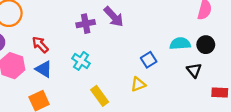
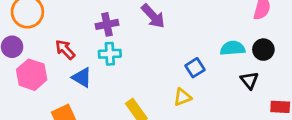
purple cross: (86, 24) -> (107, 24), moved
cyan cross: (81, 61) -> (110, 54), moved, turned -36
blue triangle: (44, 69) -> (82, 77), moved

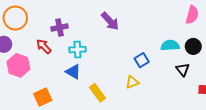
purple cross: (107, 24) -> (60, 27), moved
blue triangle: (82, 77) -> (73, 72), moved

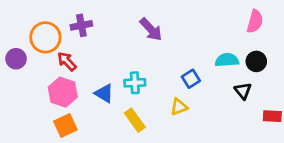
orange circle: (15, 18) -> (45, 37), moved
purple cross: (60, 27) -> (81, 25), moved
cyan cross: (77, 50) -> (135, 83), moved
pink hexagon: (18, 65) -> (63, 92), moved

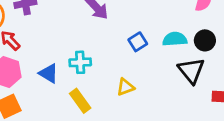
blue square: (191, 79) -> (138, 42), moved
black triangle: (243, 91) -> (191, 71), size x1.5

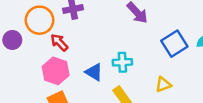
blue square: (138, 42) -> (174, 44), size x1.5

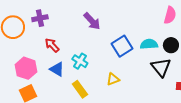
red arrow: (59, 42) -> (52, 45), moved
cyan cross: (122, 62) -> (80, 61), turned 35

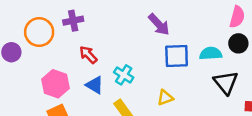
purple arrow: (92, 21) -> (159, 24), moved
black circle: (171, 45) -> (238, 43), moved
blue square: (122, 46) -> (177, 56), turned 30

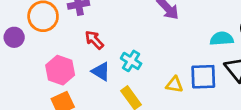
blue square: (177, 56) -> (203, 77), moved
yellow triangle: (165, 98) -> (174, 85), turned 30

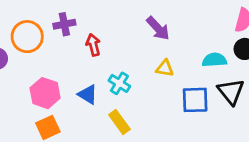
red arrow: (94, 40) -> (93, 45), moved, turned 30
yellow triangle: (174, 85) -> (165, 68), moved

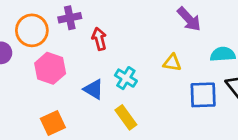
purple arrow: (158, 28) -> (189, 19), moved
pink hexagon: (45, 93) -> (50, 68), moved

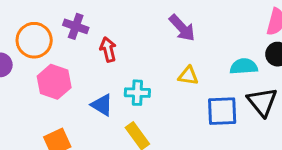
purple cross: (70, 18) -> (76, 26), turned 30
purple arrow: (189, 19) -> (182, 28), moved
cyan cross: (126, 78) -> (137, 93), turned -30

